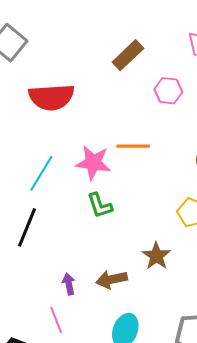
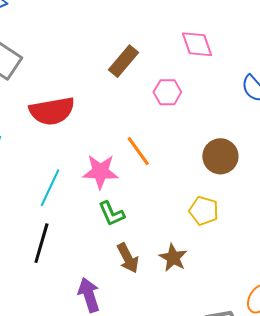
orange line: (133, 146) -> (138, 151), turned 60
brown arrow: (112, 279) -> (128, 258), moved, turned -100
purple arrow: (69, 284) -> (89, 295), size x1.6

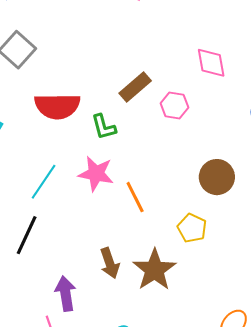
brown rectangle: (123, 61) -> (135, 87), moved
orange line: (138, 151) -> (135, 197), moved
green L-shape: (111, 214) -> (104, 127), moved
brown star: (173, 258) -> (154, 270), size x1.5

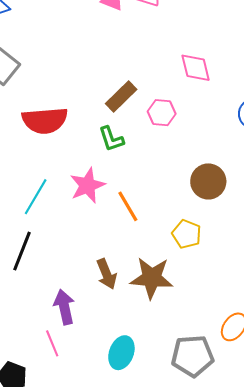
green L-shape: (104, 127) -> (111, 139), moved
pink star: (96, 174) -> (87, 185), turned -30
brown star: (154, 270) -> (152, 278), turned -30

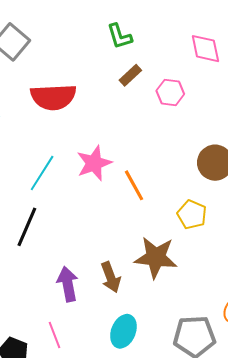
brown rectangle: (121, 97) -> (130, 75), size x0.7
green L-shape: (111, 139) -> (120, 36), moved
brown arrow: (107, 274) -> (111, 277), moved
pink line: (52, 343) -> (54, 335), moved

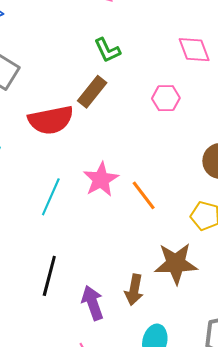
brown rectangle: (130, 75) -> (92, 92), moved, size x1.4
black line: (27, 227) -> (49, 276), moved
brown arrow: (111, 277) -> (134, 290), turned 40

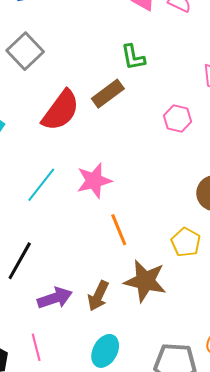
red semicircle: (51, 120) -> (61, 110), turned -57
orange line: (144, 195) -> (119, 230), moved
purple arrow: (93, 303) -> (55, 298), turned 76

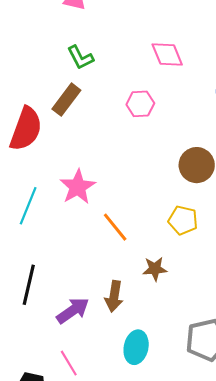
brown star: (145, 281) -> (155, 269), size x0.6

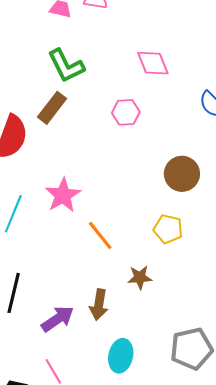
green L-shape: (80, 57) -> (66, 66), size x1.4

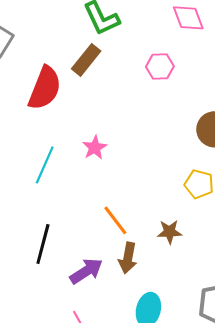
pink star: (63, 195) -> (95, 148), size x0.7
orange line: (100, 235) -> (115, 220), moved

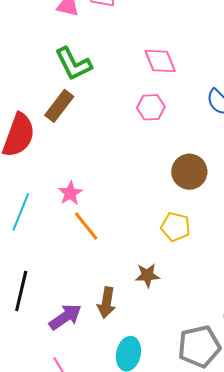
pink hexagon: (160, 66) -> (151, 107), moved
orange line: (115, 220) -> (86, 226), moved

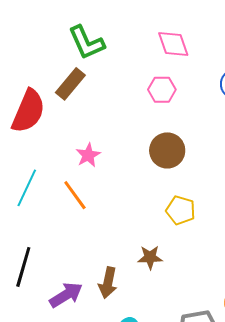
brown circle: (189, 172) -> (167, 150), moved
pink star: (70, 193) -> (88, 155), moved
orange line: (86, 226) -> (75, 195), moved

